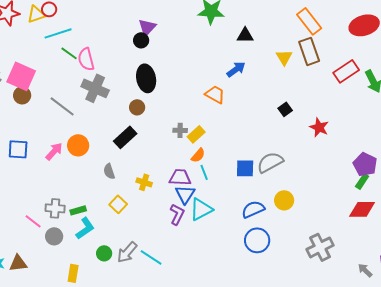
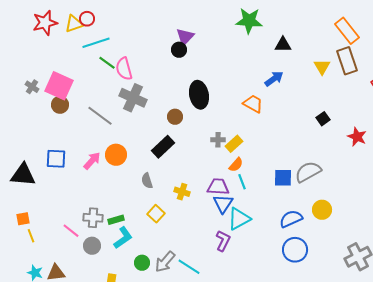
black ellipse: (146, 78) -> (199, 95), moved
purple L-shape: (177, 214) -> (223, 241), moved

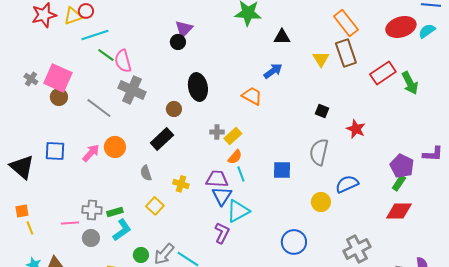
black square: (323, 119) -> (322, 111), turned -32
gray semicircle: (308, 172) -> (319, 152), moved, turned -48
black triangle: (23, 175) -> (22, 167), turned 36
blue semicircle: (291, 219) -> (347, 184), moved
pink line: (71, 231) -> (70, 223), turned -42

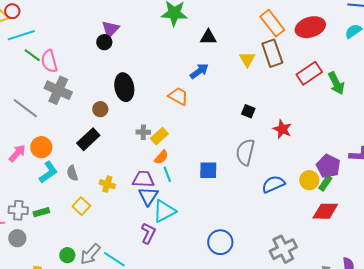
red ellipse: (401, 27) -> (310, 27), moved
yellow circle: (321, 202) -> (309, 180), moved
cyan L-shape: (122, 230) -> (48, 172), moved

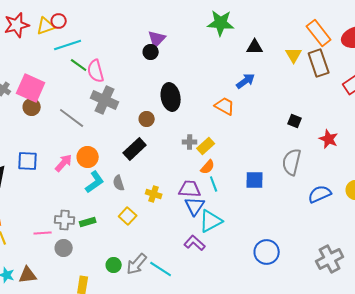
yellow triangle: (247, 59) -> (294, 55), moved
purple L-shape: (148, 233) -> (195, 243), turned -75

